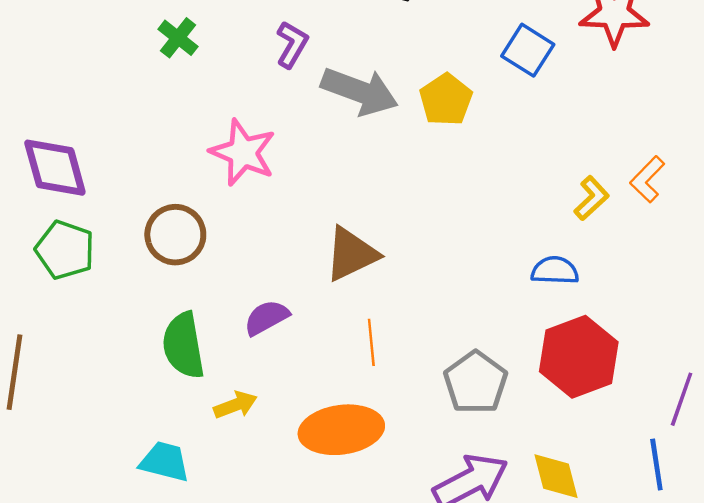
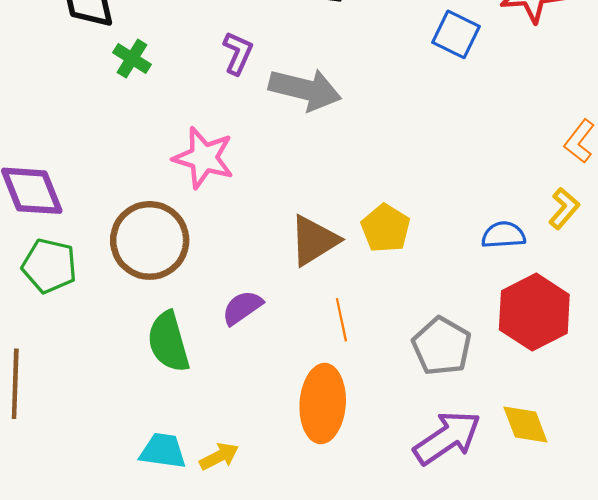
yellow pentagon: (446, 100) -> (386, 228), moved
yellow L-shape: (591, 198) -> (564, 208), moved
brown circle: (175, 235) -> (150, 240), size x1.4
yellow arrow: (235, 405) -> (219, 456), moved
orange ellipse: (341, 430) -> (323, 404), turned -72

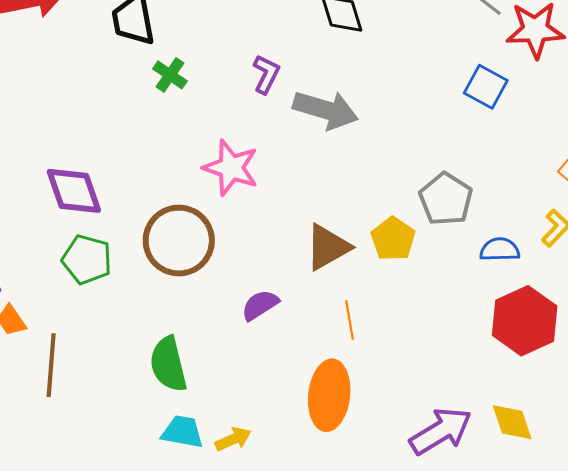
blue square: (456, 34) -> (486, 87), moved
green semicircle: (168, 342) -> (168, 364), moved
gray pentagon: (442, 346) -> (446, 199), moved

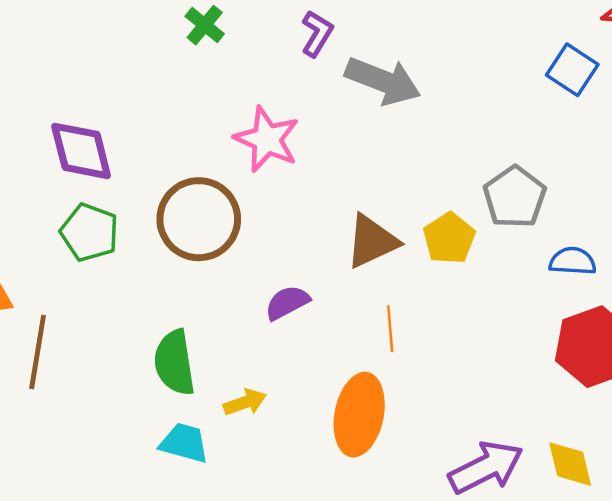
yellow arrow: (233, 439) -> (245, 402), moved

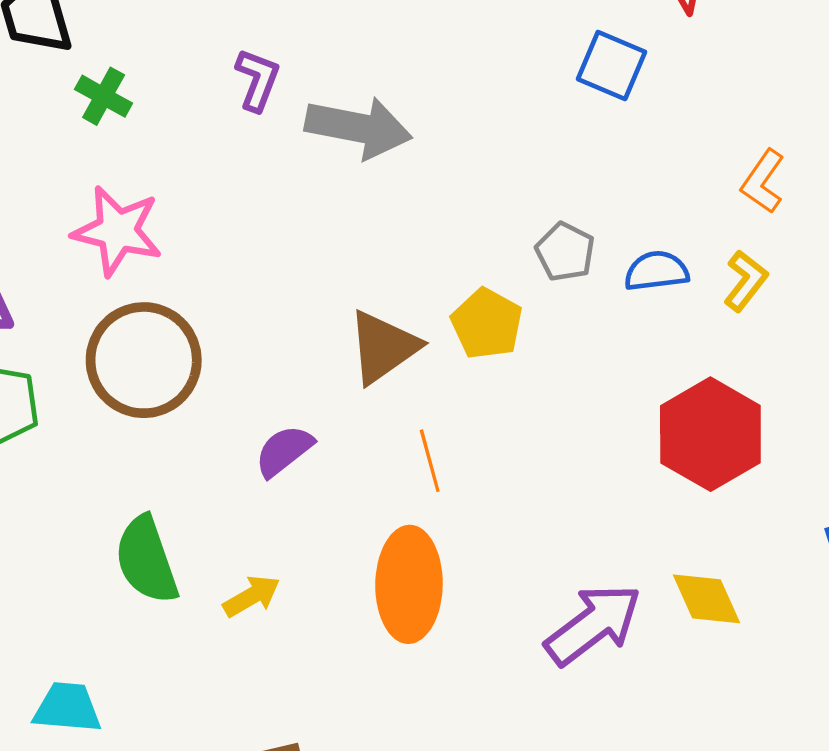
pink star: (267, 139) -> (117, 231), moved
gray pentagon: (515, 197) -> (565, 252), size x0.7
blue semicircle: (573, 261) -> (656, 271), moved
cyan trapezoid: (184, 443) -> (67, 708), moved

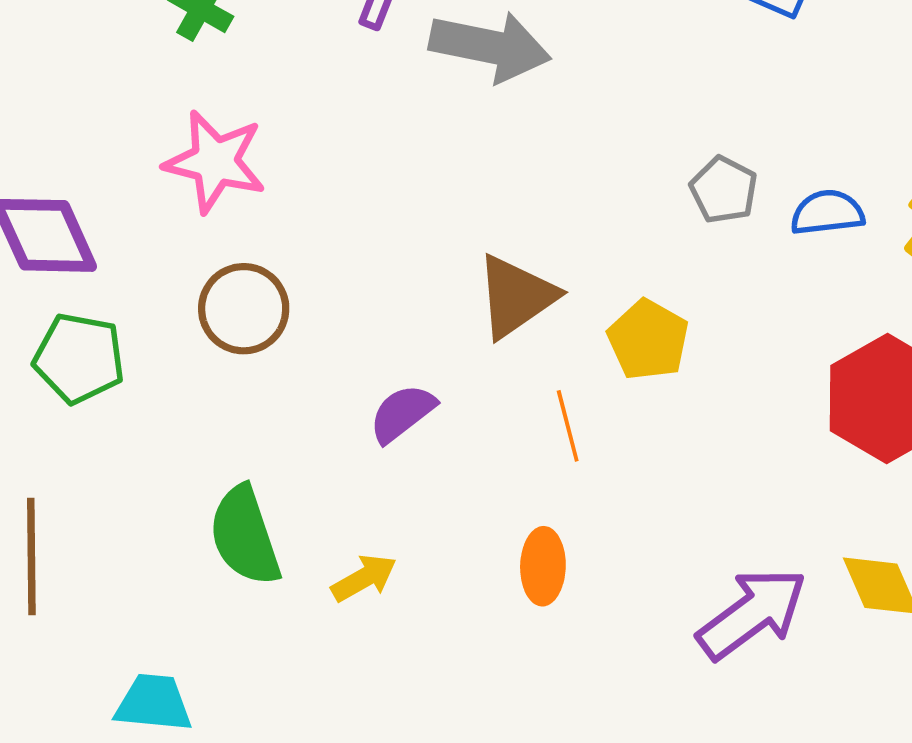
yellow pentagon: (487, 324) -> (648, 340), moved
brown circle: (144, 360) -> (244, 309), size x0.7
orange ellipse: (409, 584) -> (543, 566), size x0.6

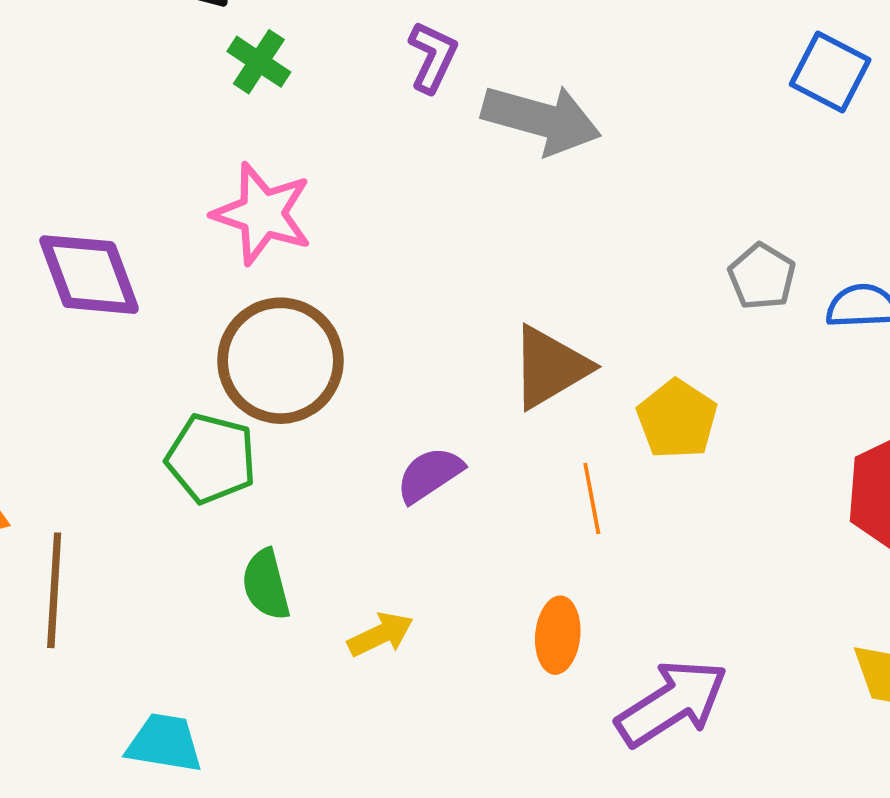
brown circle: (244, 309) -> (280, 361), size x1.4
green pentagon: (79, 358) -> (211, 458), moved
green semicircle: (245, 536) -> (266, 585), size x0.7
purple arrow: (752, 614) -> (672, 703), moved

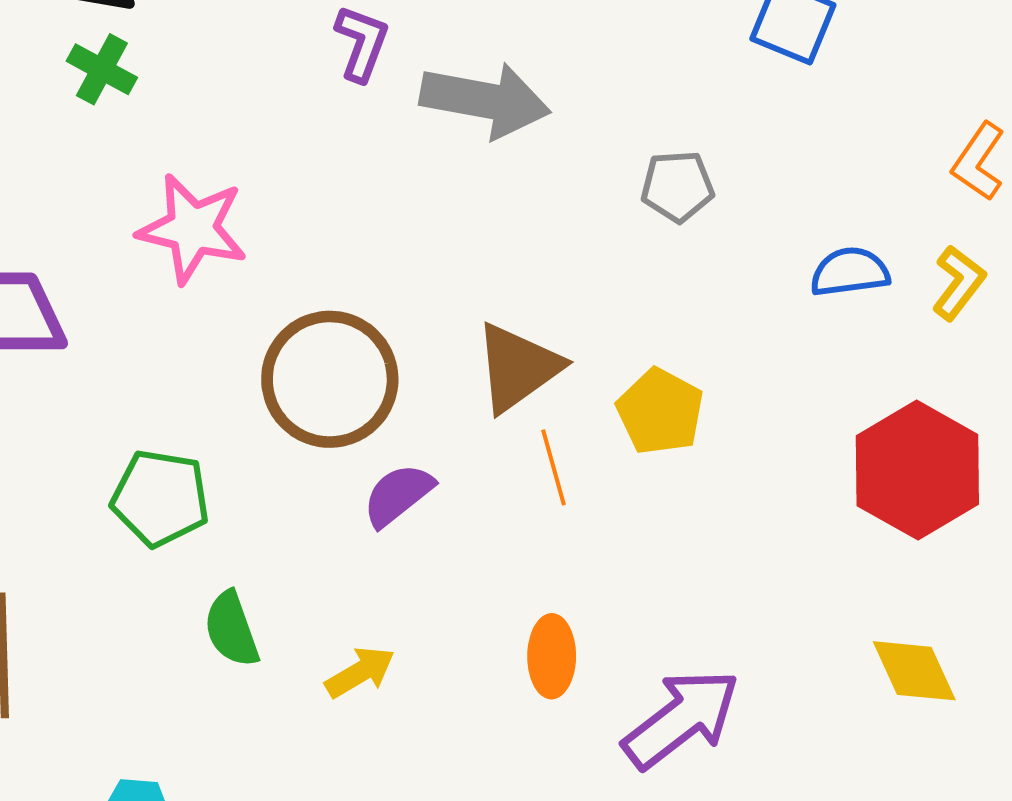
green cross: (259, 62) -> (102, 69), moved
gray pentagon: (762, 277) -> (677, 186), moved, turned -30
brown circle: (280, 361) -> (330, 379), moved
orange line: (592, 499) -> (554, 467), moved

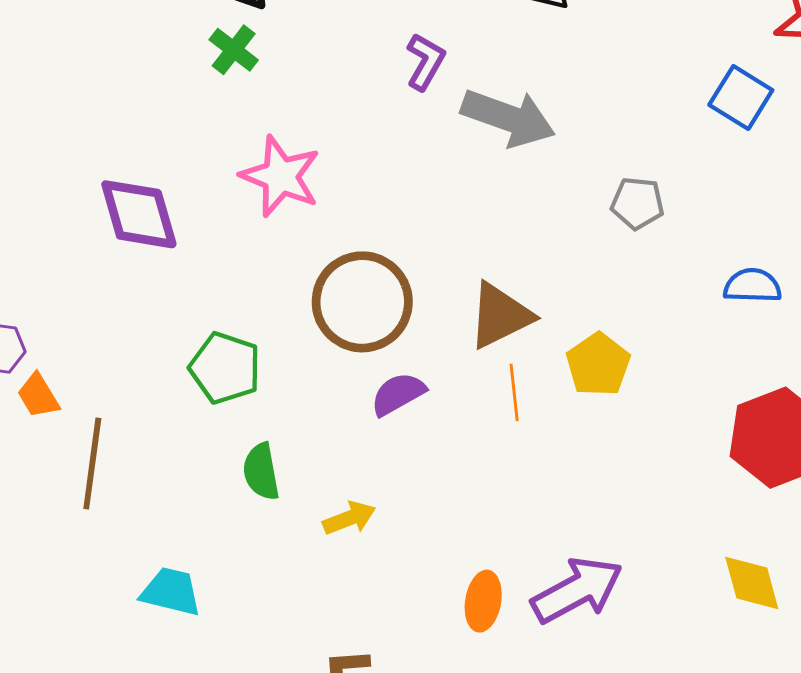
orange ellipse: (552, 656) -> (483, 601), moved

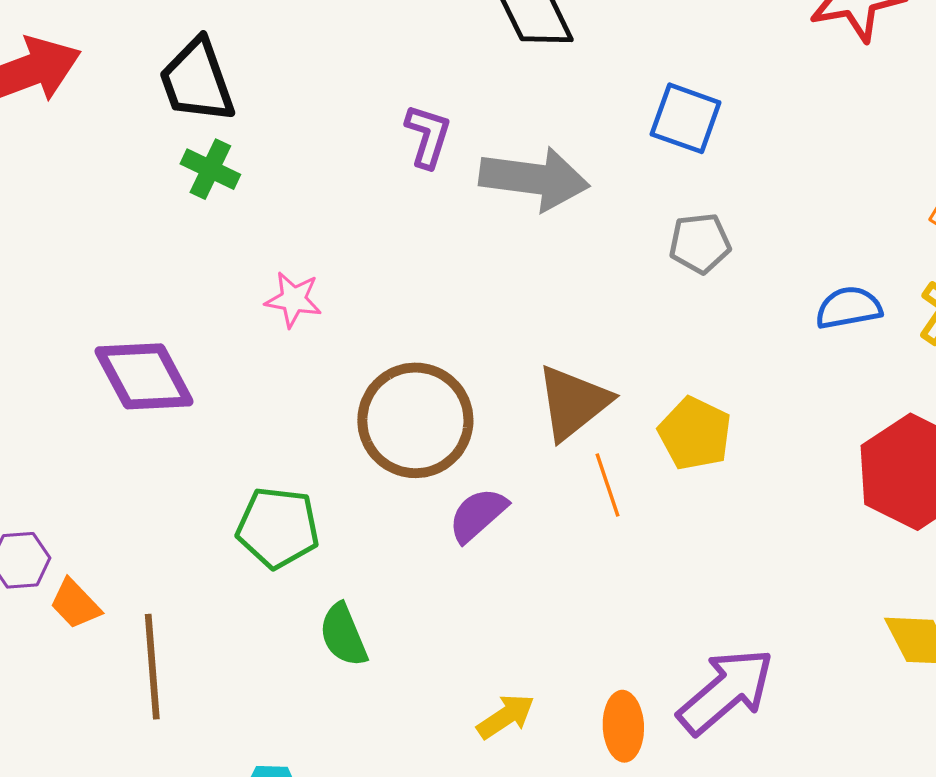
blue square: (741, 97) -> (686, 118), moved
pink star: (280, 176) -> (293, 299), size x0.6
yellow arrow: (349, 518) -> (506, 716), moved

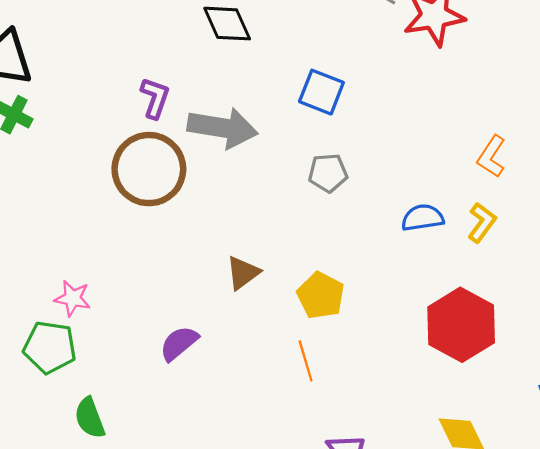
pink star: (293, 299) -> (73, 298), moved
brown triangle: (573, 402) -> (243, 273), size x0.7
brown circle: (415, 420) -> (149, 169), moved
orange line: (608, 485) -> (306, 361), moved

